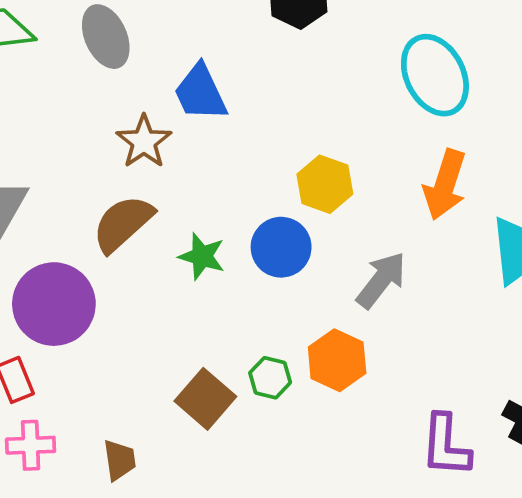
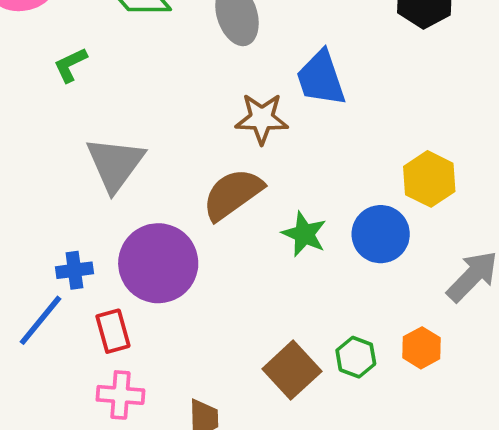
brown star: (144, 142) -> (262, 119), turned 30
orange hexagon: (337, 360) -> (421, 348), size x0.7

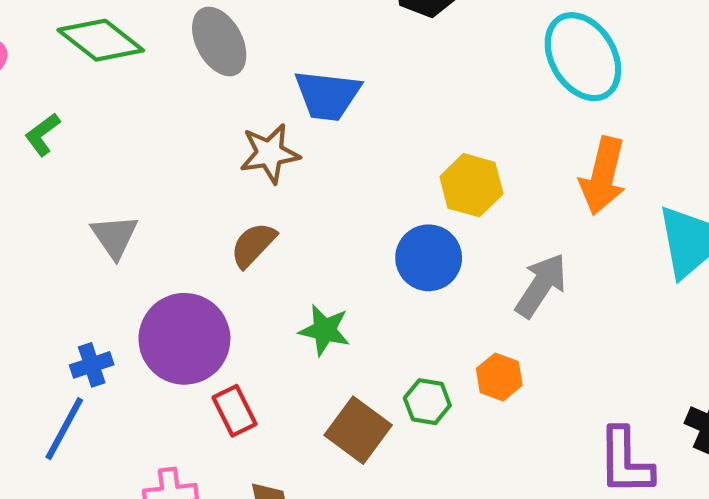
blue trapezoid: (321, 78) -> (327, 95), turned -54
gray triangle: (115, 164) -> (115, 236), size x0.7
brown semicircle: (233, 194) -> (253, 245), size x0.7
green star: (304, 234) -> (325, 330), moved
red rectangle: (113, 331) -> (235, 411), moved

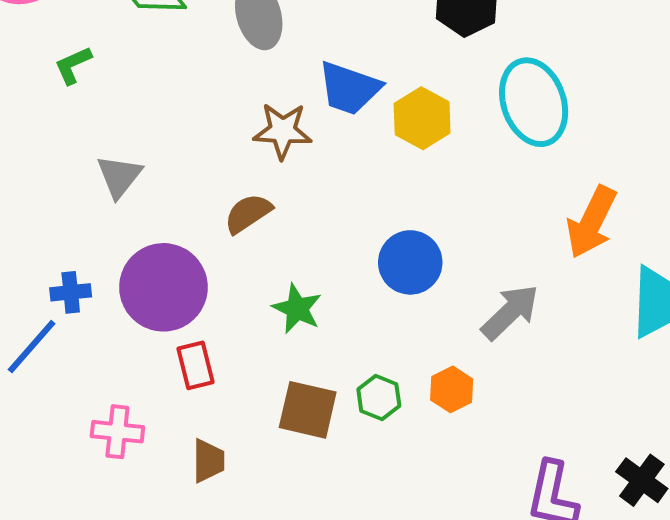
cyan ellipse: (583, 57) -> (534, 102), moved
yellow hexagon: (471, 185) -> (422, 118), moved
brown square: (358, 430) -> (308, 410), turned -36

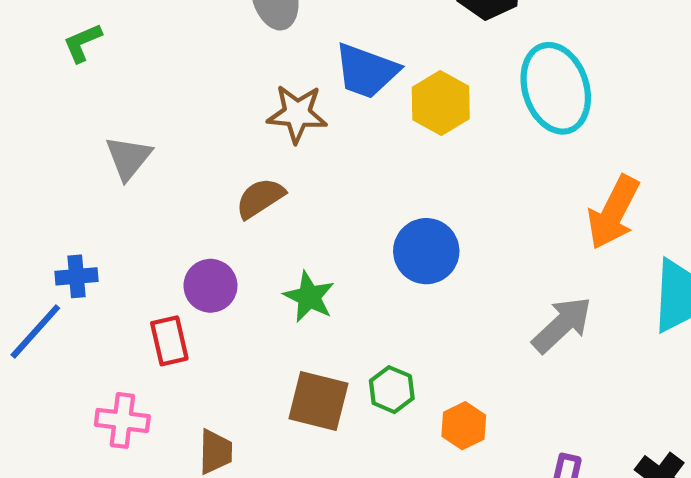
purple circle: (163, 287) -> (210, 286), moved, size x0.6
gray arrow: (510, 312) -> (562, 325), moved
red rectangle: (195, 365) -> (169, 341), moved
orange hexagon: (452, 389) -> (464, 426), moved

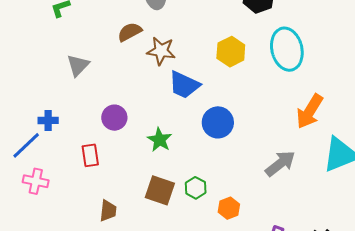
blue trapezoid: (366, 71) -> (184, 85), moved
brown semicircle: (260, 198) -> (130, 32), moved
purple circle: (210, 286) -> (114, 118), moved
pink cross: (122, 420) -> (36, 181), moved

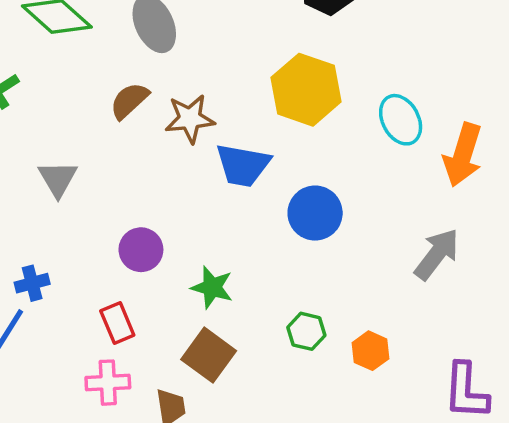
cyan ellipse: (287, 49) -> (401, 120), moved, size x0.7
yellow hexagon: (231, 52) -> (306, 90), size x1.4
green star: (160, 140) -> (212, 287), moved
pink cross: (36, 181) -> (108, 383), moved
brown square: (160, 190) -> (209, 355), moved, turned 32

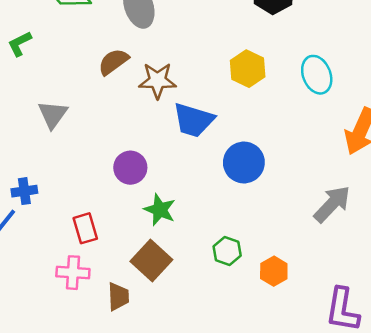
yellow hexagon: (306, 90) -> (248, 69), size x0.7
cyan ellipse: (401, 120) -> (317, 75), moved
purple circle: (141, 250) -> (130, 168), moved

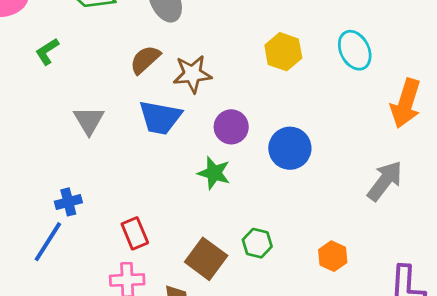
blue trapezoid: (194, 120) -> (160, 118), moved
purple circle: (130, 168) -> (231, 127), moved
green star: (160, 210) -> (214, 173), moved
green hexagon: (227, 251) -> (257, 243), moved

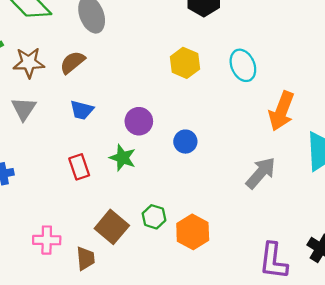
brown star: (192, 74) -> (29, 63), moved
blue trapezoid: (160, 118) -> (82, 110), size x0.7
blue circle: (290, 148) -> (185, 142), size x0.7
red rectangle: (135, 233) -> (79, 167), moved
orange hexagon: (333, 256) -> (193, 232), moved, size x1.4

